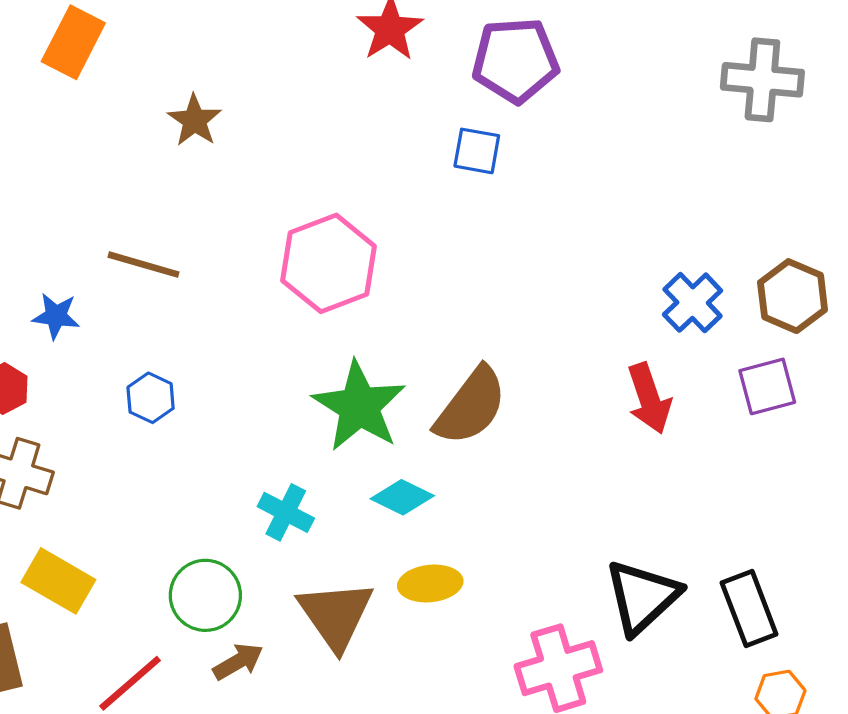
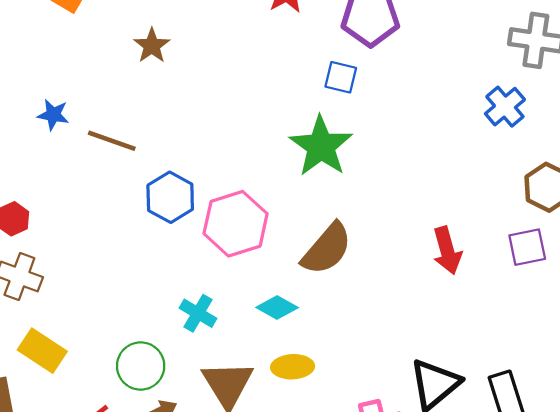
pink hexagon: (329, 263) -> (236, 224), moved
blue cross: (693, 303) -> (505, 107), moved
blue star: (56, 316) -> (53, 115), moved
blue hexagon: (151, 398) -> (170, 197), moved, size x1.5
green star: (359, 406) -> (321, 146), moved

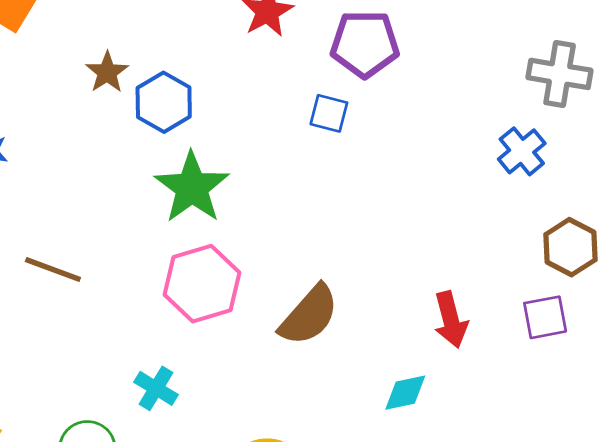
brown line: (112, 141) -> (53, 269), moved
green star: (321, 146) -> (192, 187), moved
blue hexagon: (170, 197) -> (164, 102), moved
cyan diamond: (277, 308) -> (405, 393), moved, turned -42

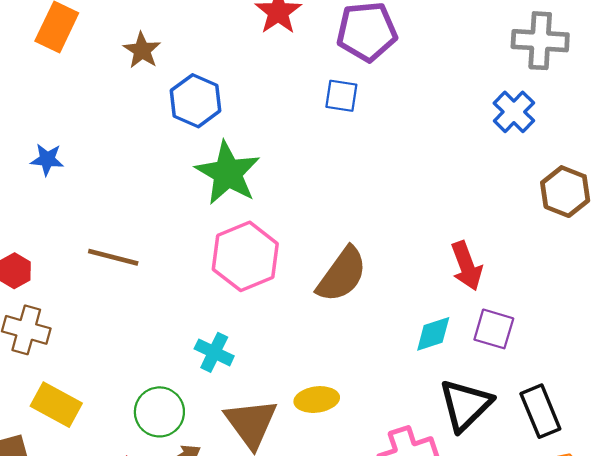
brown star: (107, 72) -> (142, 50), moved
purple square: (545, 317) -> (494, 329), moved, turned 33

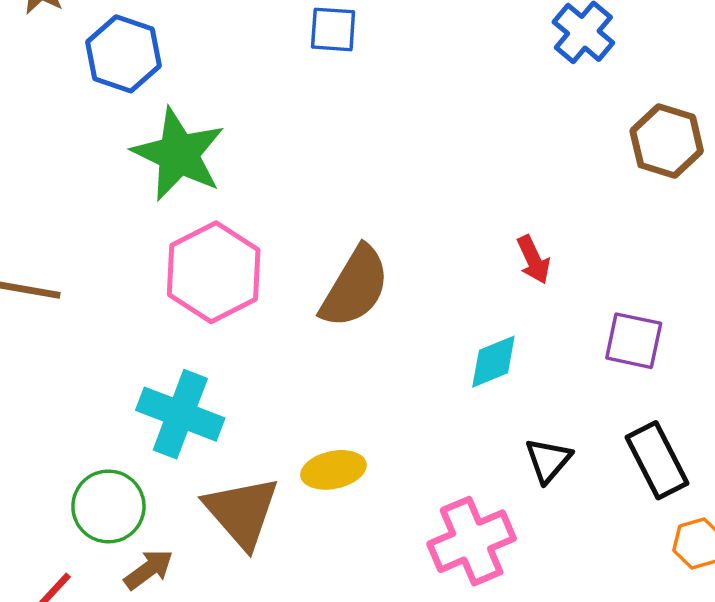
red arrow: (467, 266) -> (533, 260), size x0.7
purple square: (494, 329) -> (634, 341), moved
cyan cross: (214, 352) -> (180, 414), size x1.5
black triangle: (465, 405) -> (548, 460), size x0.6

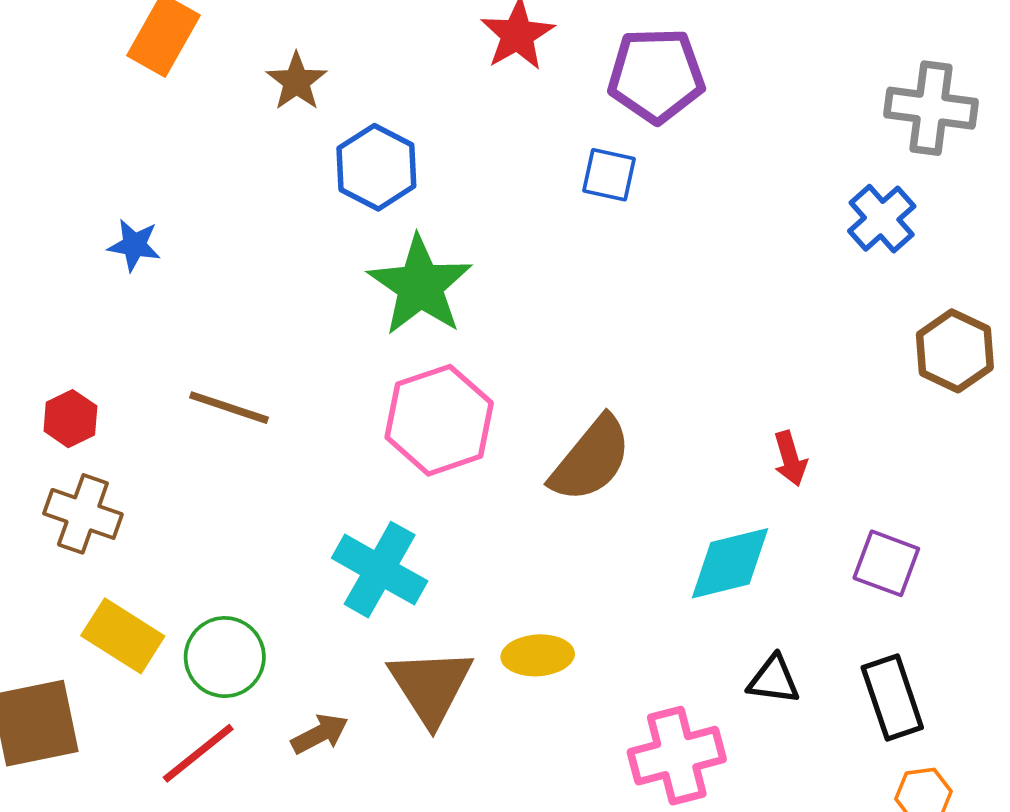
cyan diamond: (493, 362) -> (730, 563), size x1.4
black triangle: (548, 460) -> (774, 680), turned 48
green circle: (108, 506) -> (225, 657), moved

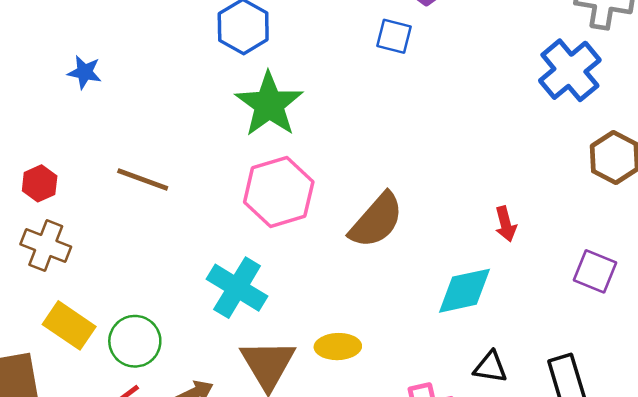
blue cross: (882, 219) -> (570, 70), size x1.4
purple square: (886, 563) -> (595, 271), moved

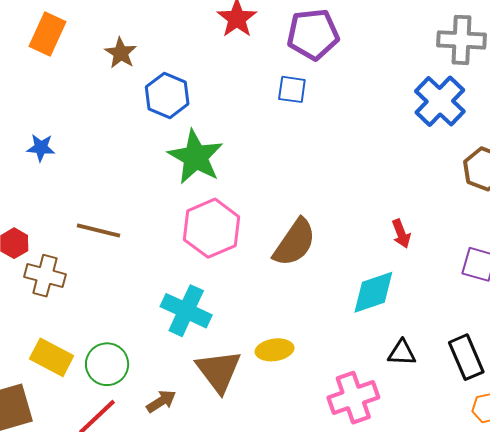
brown cross: (46, 245) -> (45, 276), moved

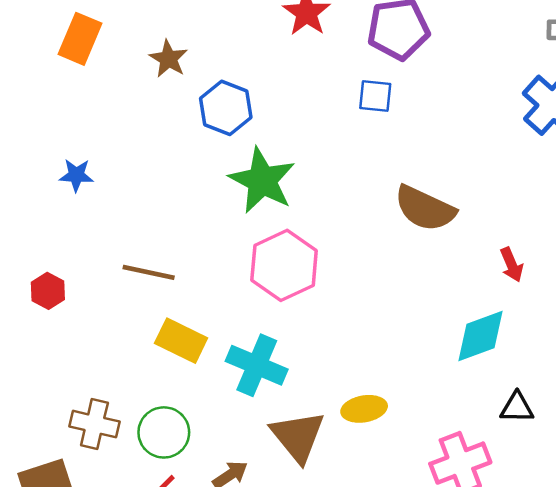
brown semicircle: (295, 243) -> (425, 208), moved, turned 82
brown cross: (45, 276) -> (94, 424), moved
yellow rectangle: (52, 357) -> (181, 341), moved

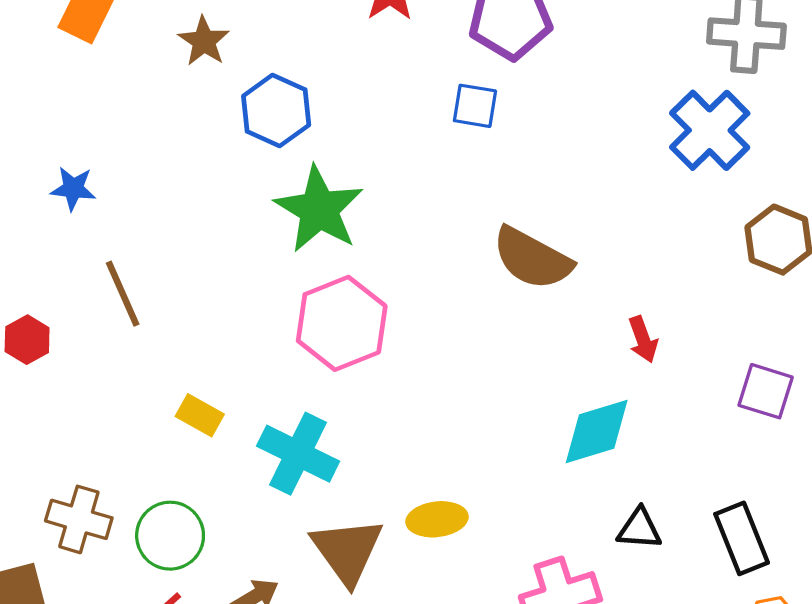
brown line: (149, 272) -> (123, 294), moved, turned 51
yellow rectangle: (181, 341) -> (200, 415), size x0.7

